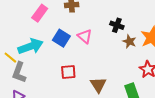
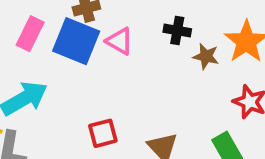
pink triangle: (85, 36) -> (120, 41), moved
blue square: (61, 38) -> (76, 41), moved, size x1.4

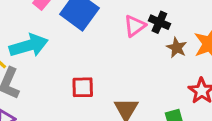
pink triangle: (120, 41) -> (135, 26), moved, turned 40

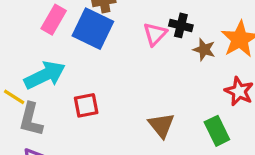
red square: (83, 87) -> (86, 105), moved

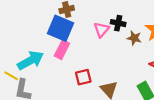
pink rectangle: (54, 20) -> (62, 50), moved
red square: (86, 105) -> (83, 77), moved

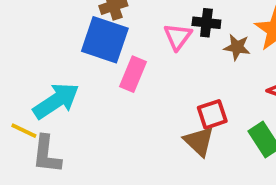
pink rectangle: (62, 50) -> (133, 74), moved
red square: (83, 77) -> (212, 114), moved

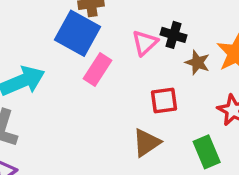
red square: (212, 114) -> (164, 100), moved
brown triangle: (199, 141) -> (146, 143), turned 32

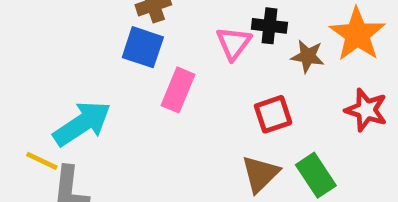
blue square: (77, 33) -> (143, 47), size x0.7
green rectangle: (207, 152) -> (316, 175), moved

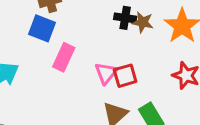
pink triangle: (234, 43) -> (106, 73), moved
brown star: (308, 56) -> (143, 22), moved

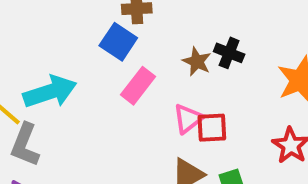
brown star: (143, 22) -> (197, 62), moved

